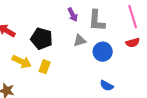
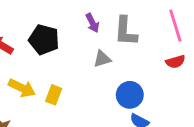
black pentagon: (42, 39) -> (44, 40), moved
blue circle: (103, 52) -> (130, 95), moved

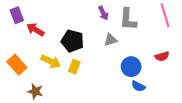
black pentagon: (44, 40) -> (72, 41), moved
red semicircle: (175, 62) -> (162, 56), moved

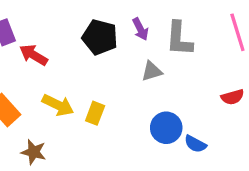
black pentagon: (72, 41) -> (100, 37), moved
blue circle: (131, 67) -> (166, 128), moved

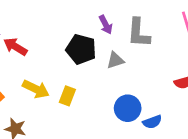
black pentagon: (100, 37) -> (81, 49), moved
blue semicircle: (195, 144) -> (152, 122), turned -48

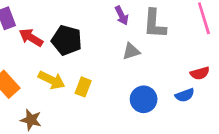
black pentagon: (81, 49) -> (67, 40), moved
blue semicircle: (152, 122) -> (185, 95), moved

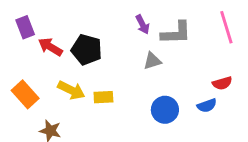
gray L-shape: (155, 24) -> (176, 33), turned -96
yellow rectangle: (83, 87) -> (103, 97), turned 66

